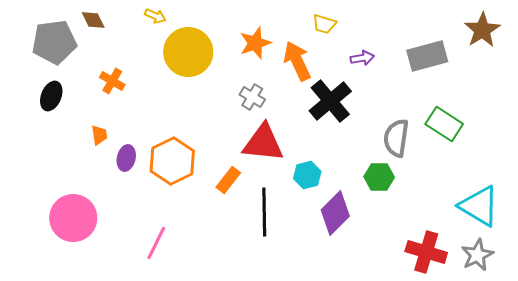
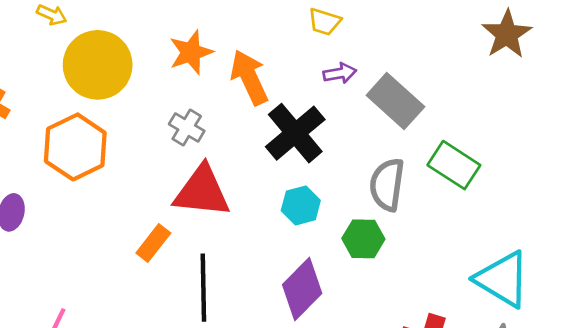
yellow trapezoid: (324, 24) -> (324, 22), moved
gray rectangle: (427, 56) -> (395, 101), moved, turned 57
orange hexagon: (172, 161) -> (75, 147), moved
cyan hexagon: (307, 175) -> (301, 205), moved

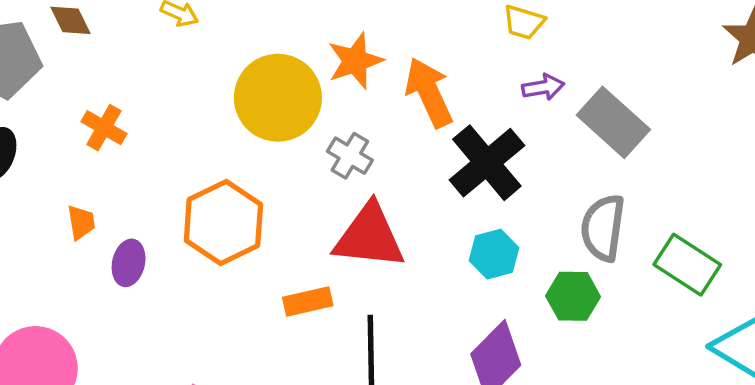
yellow circle: (98, 65) -> (278, 98), moved
orange hexagon: (75, 147) -> (223, 222), moved
green rectangle: (454, 165) -> (687, 265), moved
orange rectangle: (153, 243) -> (308, 302), turned 39

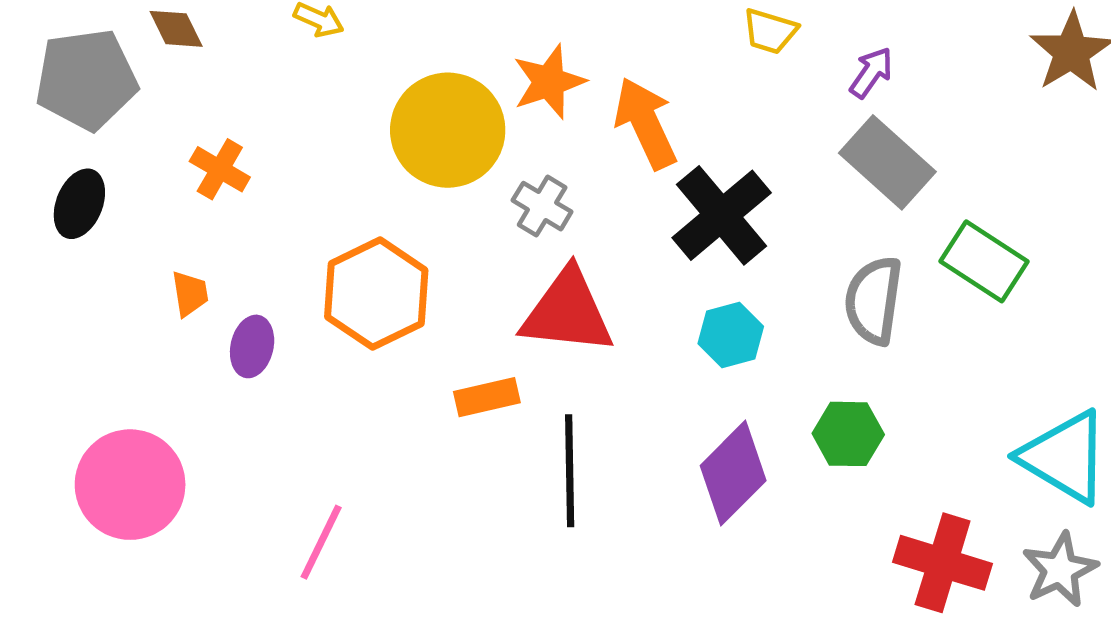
purple arrow: (543, 87) -> (871, 73), moved, turned -45
green rectangle: (687, 265) -> (984, 261), moved
green hexagon: (573, 296) -> (848, 434), moved

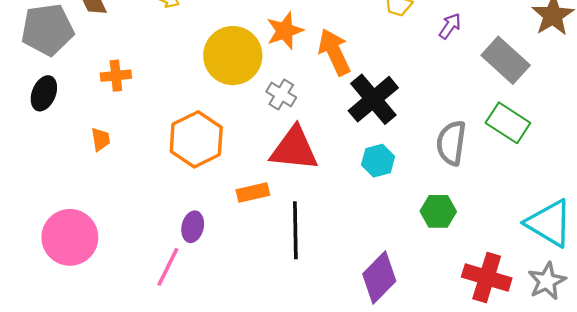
gray rectangle: (887, 162) -> (506, 60), moved
orange cross: (220, 169) -> (116, 76), turned -36
purple ellipse: (252, 346) -> (193, 227), moved
purple diamond: (733, 473) -> (379, 278), moved

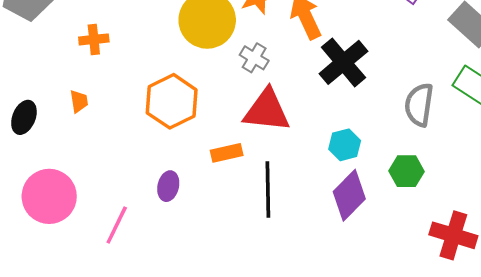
black ellipse: (44, 93) -> (24, 117), moved
cyan hexagon: (378, 161) -> (345, 145), moved
pink line: (168, 267) -> (117, 225), moved
purple diamond: (379, 278) -> (349, 195), moved

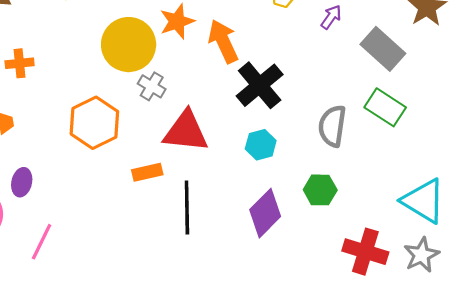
gray cross: (254, 58) -> (152, 86), moved
cyan hexagon: (345, 145) -> (261, 145), moved
purple ellipse: (168, 186) -> (22, 182), moved

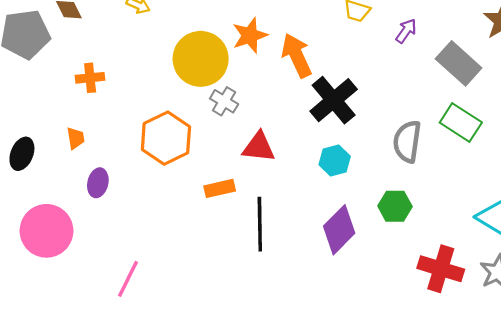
red triangle: (186, 132) -> (259, 147), size x0.7
purple ellipse: (22, 182) -> (98, 183), moved
pink line: (42, 242) -> (128, 279), moved

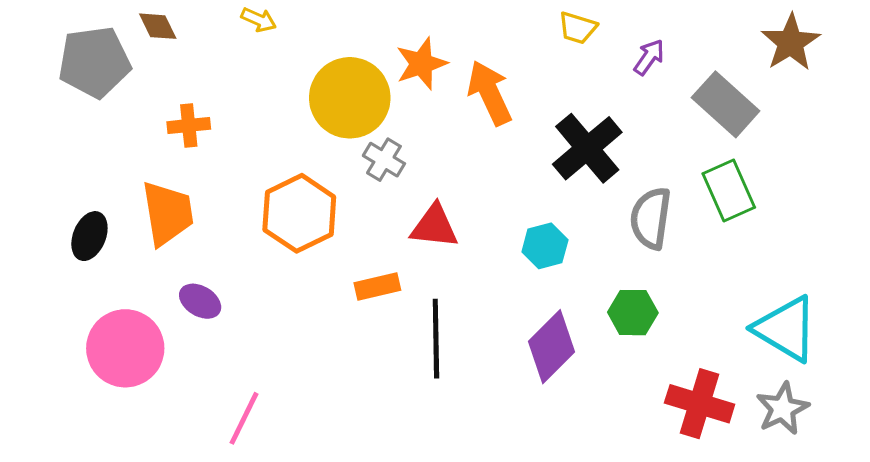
black cross: (334, 100) -> (587, 148), moved
green rectangle: (461, 123) -> (729, 191), turned 33
orange trapezoid: (76, 138) -> (168, 213), size x2.0
purple ellipse: (98, 183) -> (200, 301), moved, turned -72

